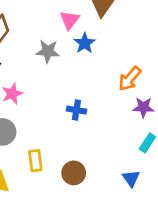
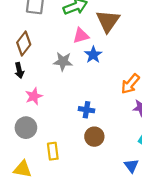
pink triangle: (70, 20) -> (81, 36), turned 36
brown circle: (74, 173) -> (94, 137), moved

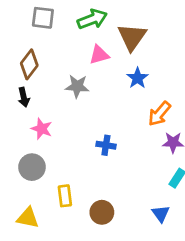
blue star: (93, 55) -> (137, 78), moved
pink star: (34, 96) -> (42, 129), turned -30
brown circle: (94, 137) -> (102, 212), moved

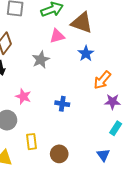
brown triangle: (132, 37) -> (82, 23), turned -45
gray star: (77, 86) -> (41, 60), turned -30
pink star: (42, 129) -> (23, 97), moved

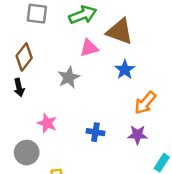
purple star: (112, 102) -> (138, 135), moved

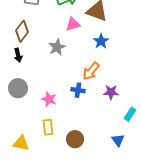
orange arrow: (145, 103) -> (91, 71), moved
pink star: (47, 123) -> (49, 99), moved
gray circle: (27, 153) -> (18, 88), moved

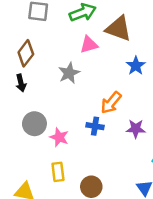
blue star: (101, 41) -> (136, 66), moved
gray circle: (18, 88) -> (34, 124), moved

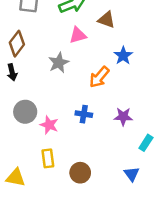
brown triangle: (118, 29) -> (106, 20), size x0.7
orange arrow: (111, 103) -> (99, 77), moved

